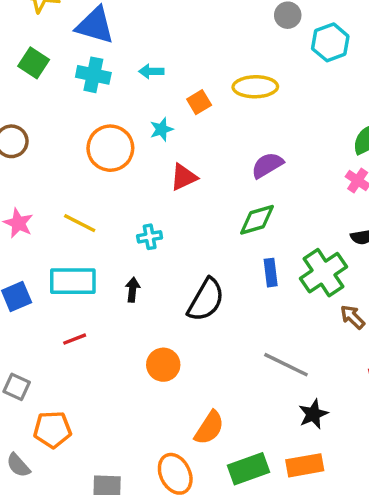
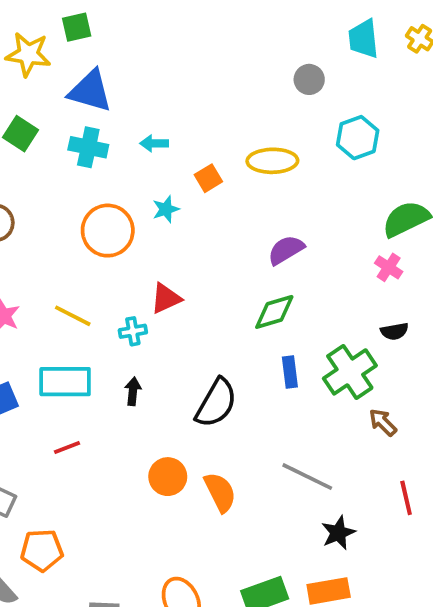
cyan hexagon: (330, 42) -> (358, 138), moved
red triangle: (184, 177) -> (166, 298), moved
cyan cross: (150, 237) -> (133, 331), moved
orange semicircle: (209, 428) -> (220, 492), moved, turned -60

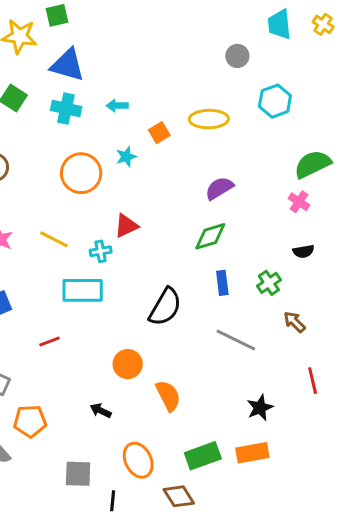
green cross: (350, 372) -> (269, 283), size x0.6
cyan rectangle: (65, 382) -> (83, 290), moved
black arrow: (133, 391) -> (101, 411), moved, turned -70
gray line: (307, 477) -> (236, 340), moved
orange semicircle: (220, 492) -> (168, 396), moved

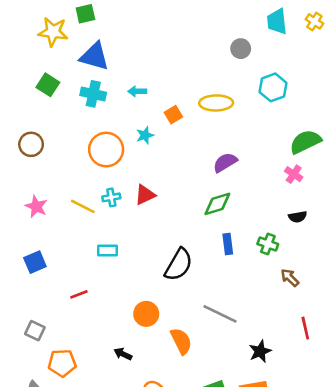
cyan cross: (101, 251) -> (111, 197), moved
green cross: (269, 283) -> (268, 244), turned -36
cyan rectangle: (83, 290) -> (107, 250), size x0.6
gray line: (236, 340) -> (220, 314), moved

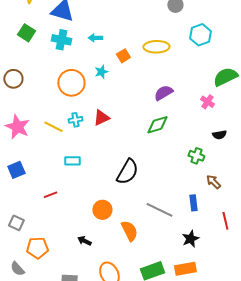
pink cross: (294, 174) -> (207, 102), moved
pink star: (36, 206) -> (17, 127), size x1.4
blue rectangle: (228, 244) -> (193, 203), moved

